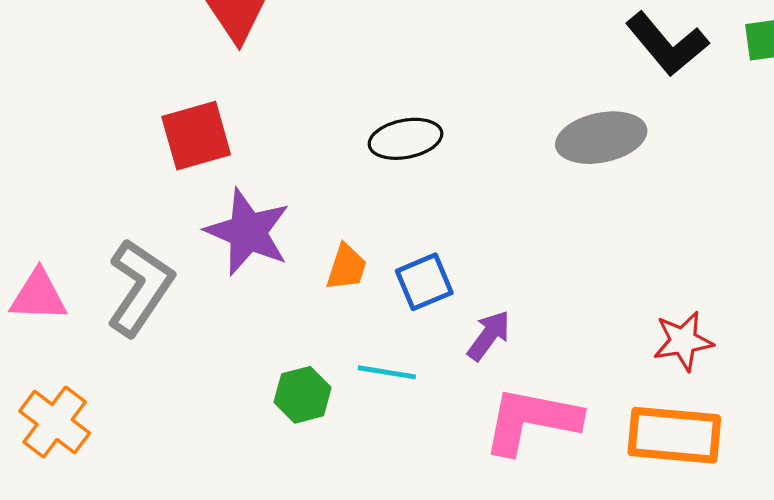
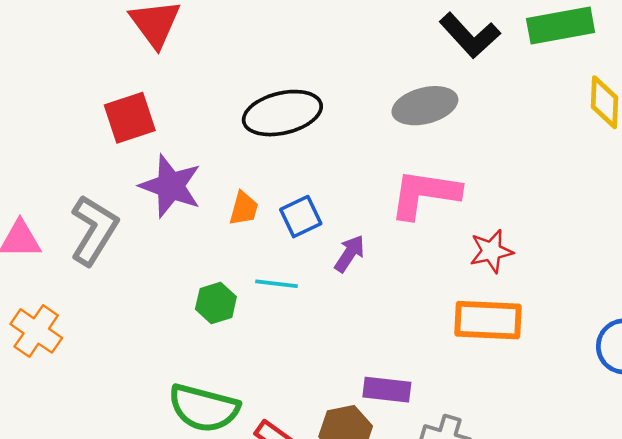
black ellipse: (406, 139) -> (282, 113), size x1.5
pink L-shape: (531, 420) -> (425, 194), moved

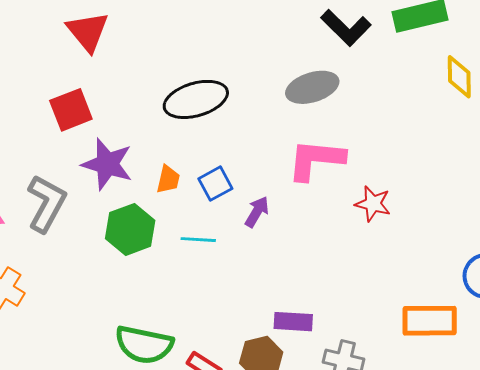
red star: (491, 251) -> (373, 204), turned 30
green hexagon: (216, 303) -> (130, 229), moved, size x1.5
orange rectangle: (488, 320) -> (430, 321), moved

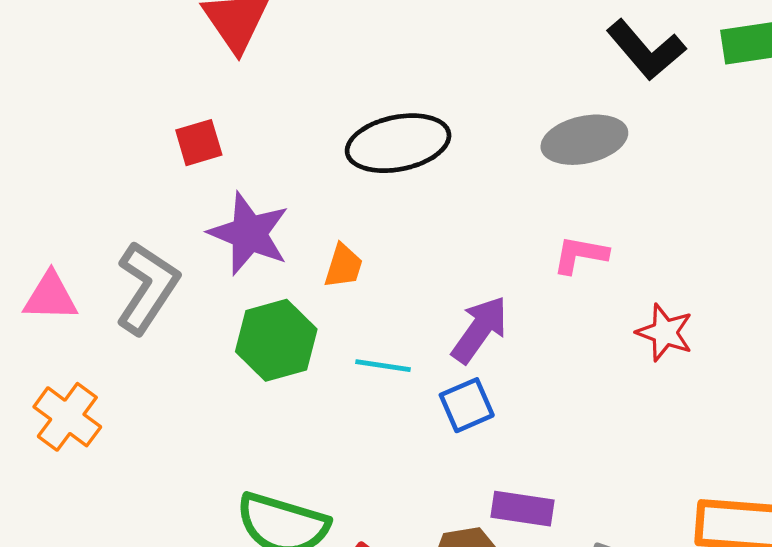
red square: (71, 110) -> (199, 143), size x0.7
pink L-shape: (316, 160) -> (580, 255), size x0.6
blue square: (215, 184) -> (467, 405), moved
purple arrow: (257, 212) -> (480, 329), size x1.4

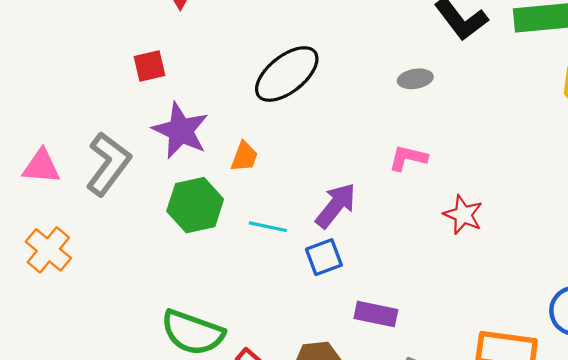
gray ellipse: (584, 140) -> (415, 79), size x0.6
black ellipse: (398, 143) -> (287, 74), turned -30
purple rectangle: (522, 509) -> (376, 314), moved

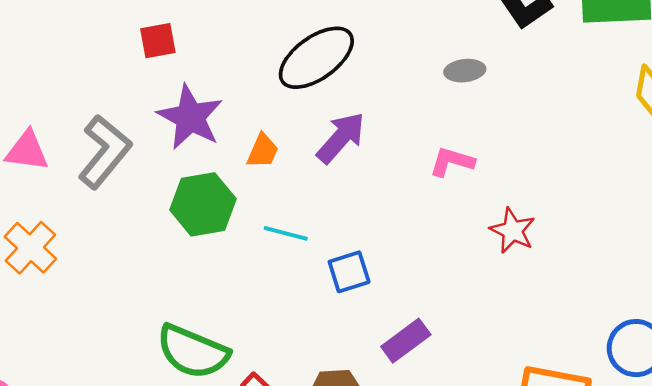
purple arrow: (336, 206) -> (341, 138), moved
purple rectangle: (376, 314) -> (406, 341), turned -51

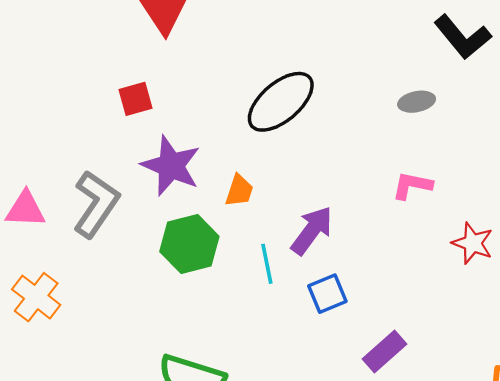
purple arrow: (341, 138) -> (312, 230), moved
cyan line: (286, 233) -> (267, 264), turned 69

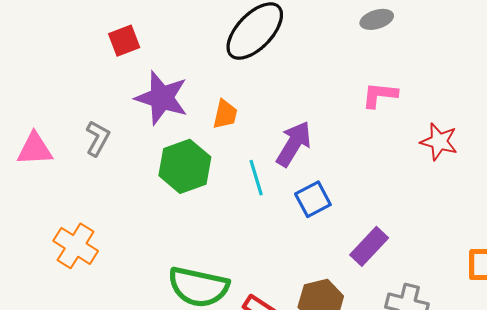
gray L-shape: (96, 204) -> (98, 138), size x0.6
orange cross: (36, 297) -> (76, 246), moved

